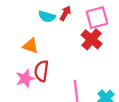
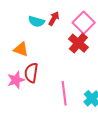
pink square: (97, 18) -> (84, 23), turned -30

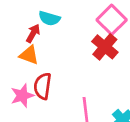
red arrow: (54, 18) -> (33, 33), moved

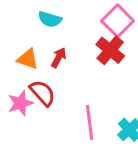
red arrow: (33, 33) -> (59, 58), moved
red semicircle: (43, 86) -> (42, 93), turned 130

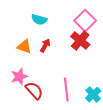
red semicircle: (42, 93) -> (34, 91), moved

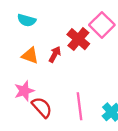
cyan semicircle: (39, 20) -> (27, 20), moved
red cross: (80, 41) -> (78, 39), moved

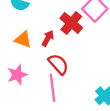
pink line: (80, 106) -> (52, 88), moved
red semicircle: (42, 107) -> (58, 64), moved

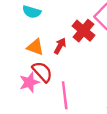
red semicircle: (58, 64) -> (42, 72), moved

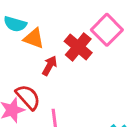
orange triangle: (35, 47) -> (34, 38), moved

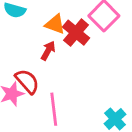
orange triangle: (34, 38) -> (55, 24), moved

